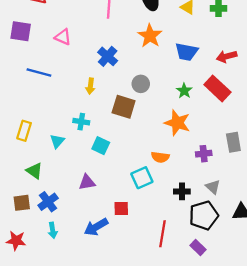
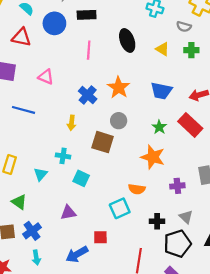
orange star: (150, 36) -> (119, 88), moved

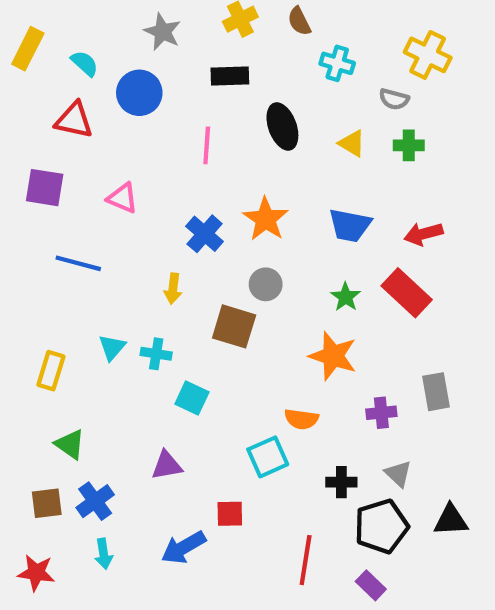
black rectangle: (87, 15) -> (230, 76), moved
cyan triangle: (41, 174) -> (112, 347), moved

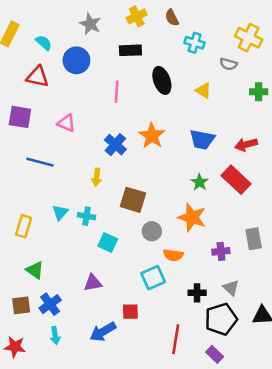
green cross: (409, 145) -> (259, 92), moved
gray circle: (266, 284) -> (152, 231), moved

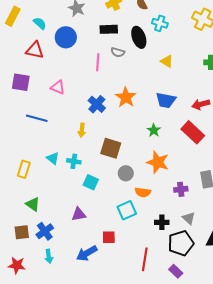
gray semicircle: (228, 64) -> (118, 52), moved
black ellipse: (162, 80) -> (139, 37), moved
green star: (200, 182) -> (154, 130), moved
cyan triangle: (60, 212) -> (53, 158), turned -32

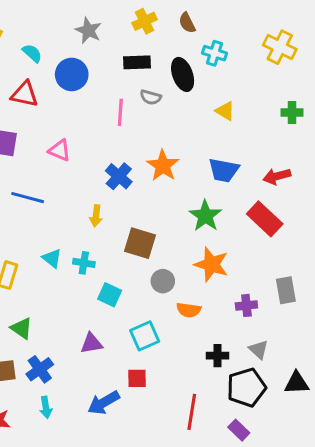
green star: (154, 130) -> (205, 216), size x1.5
cyan square: (127, 210) -> (145, 336), moved

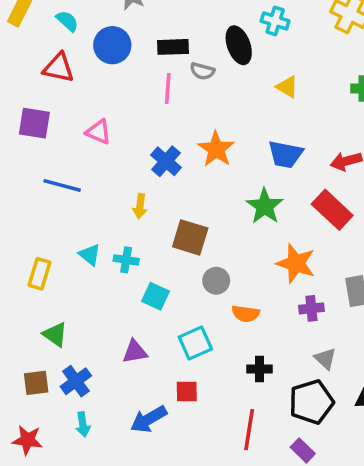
black rectangle: (137, 62) -> (173, 47), moved
orange star: (211, 264) -> (296, 263), moved
black cross: (218, 356) -> (259, 369), moved

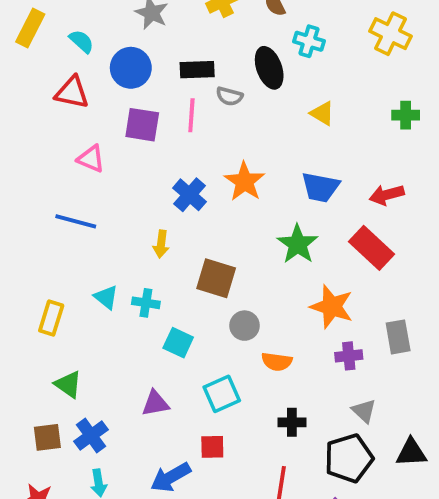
purple square: (34, 123) -> (142, 125), moved
pink triangle: (98, 132) -> (91, 159), moved

